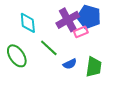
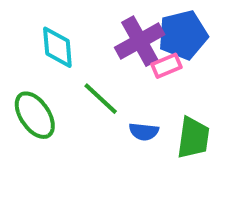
blue pentagon: (89, 17) -> (183, 35), turned -30
blue semicircle: (70, 64) -> (144, 132), turned 32

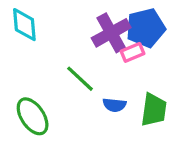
cyan diamond: (57, 47) -> (24, 25), moved
green ellipse: (35, 115) -> (33, 116), moved

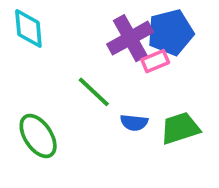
green trapezoid: (154, 110) -> (180, 128), turned -116

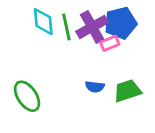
cyan diamond: (28, 28) -> (43, 22), moved
green line: (94, 92) -> (66, 27), moved, turned 35

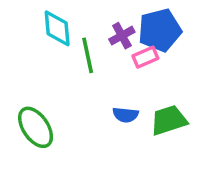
green line: (66, 27) -> (88, 55), moved
purple cross: (92, 27) -> (122, 36), size x0.6

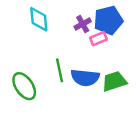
green line: (88, 55) -> (59, 70), moved
blue semicircle: (126, 115) -> (85, 78), size x1.6

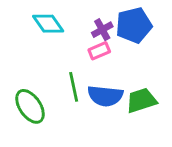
cyan diamond: (39, 19) -> (48, 24), turned -30
pink rectangle: (98, 39) -> (99, 51), moved

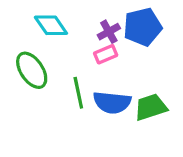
green ellipse: (30, 106) -> (32, 70), moved

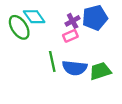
green ellipse: (32, 70) -> (19, 27), moved

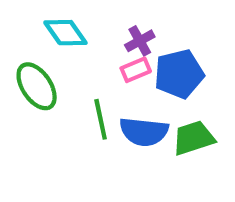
blue pentagon: (95, 18) -> (179, 74), moved
green ellipse: (19, 27) -> (37, 86), moved

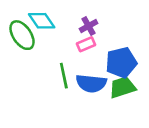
blue pentagon: (179, 74) -> (121, 63), moved
green ellipse: (37, 86) -> (22, 35), moved

